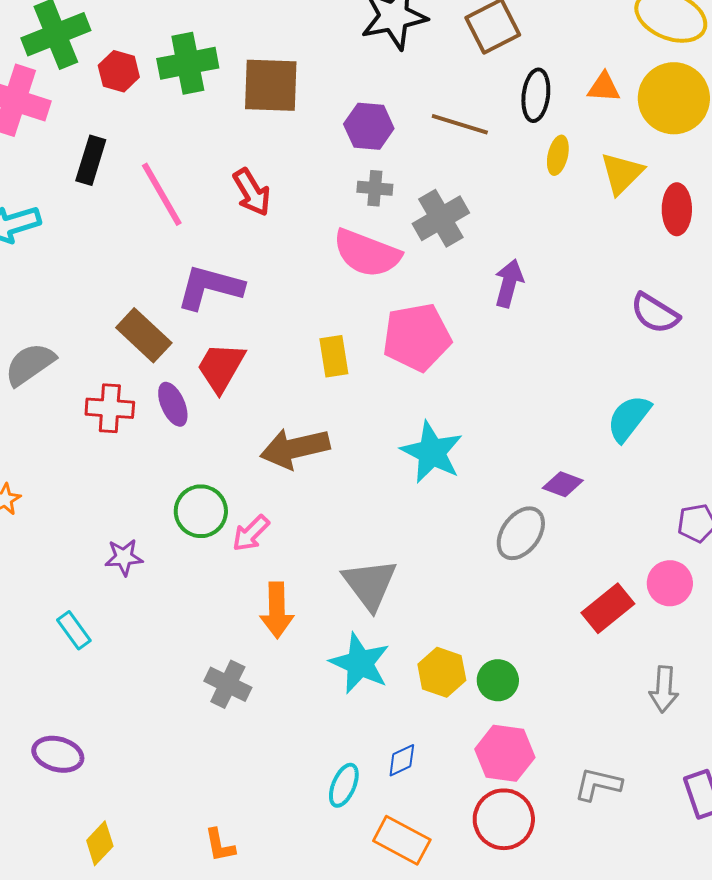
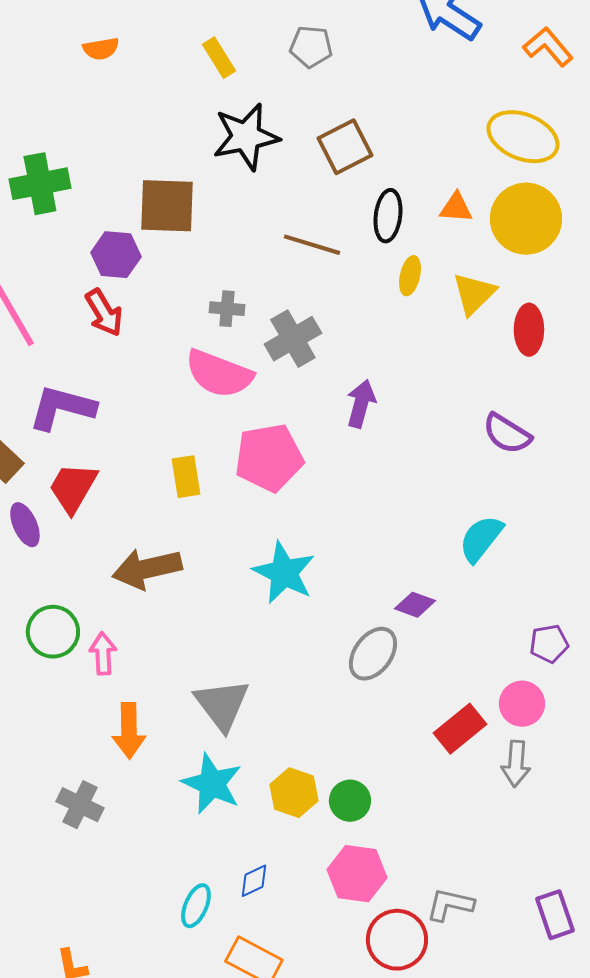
brown square: (271, 85) -> (167, 206), moved
purple hexagon: (369, 126) -> (116, 255), moved
pink arrow: (251, 533) -> (103, 654), turned 132
gray arrow: (664, 689) -> (516, 764), moved
red circle: (504, 819) -> (397, 940), moved

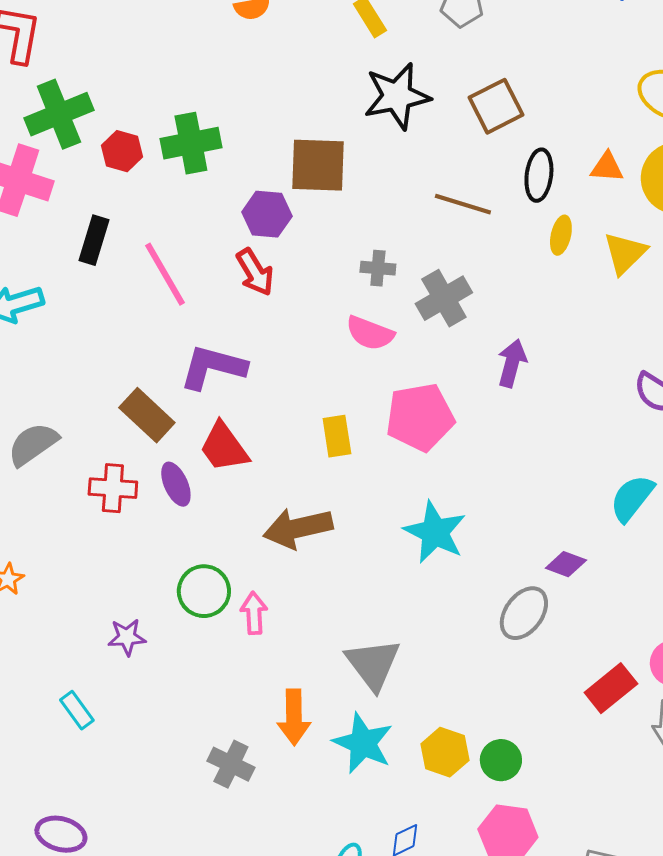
pink semicircle: (219, 374) -> (370, 333), size x0.7
red trapezoid: (73, 488) -> (224, 447), turned -66
orange arrow: (129, 731) -> (294, 717), moved

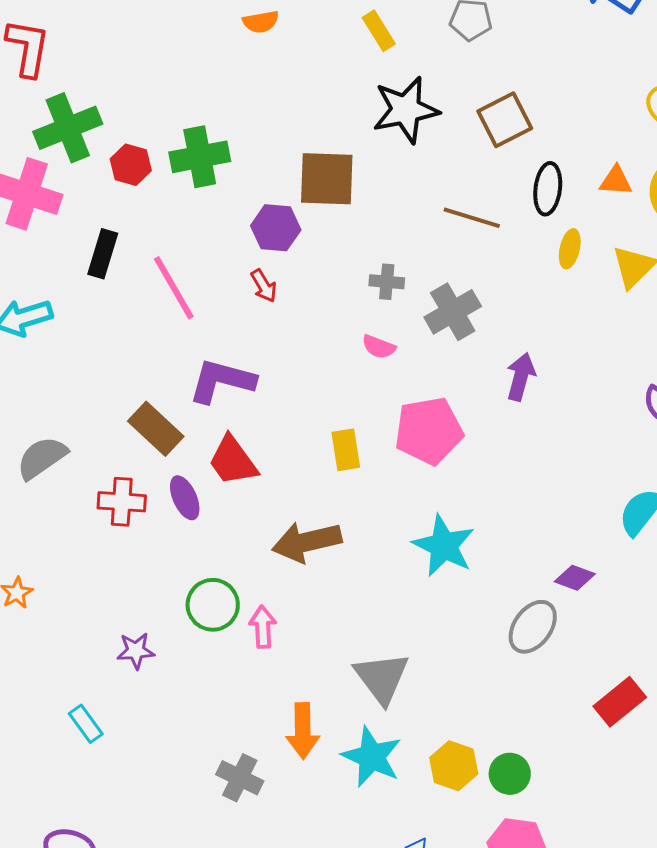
red arrow: (255, 272) -> (264, 286), size x0.7
pink semicircle: (370, 333) -> (379, 347), size x0.7

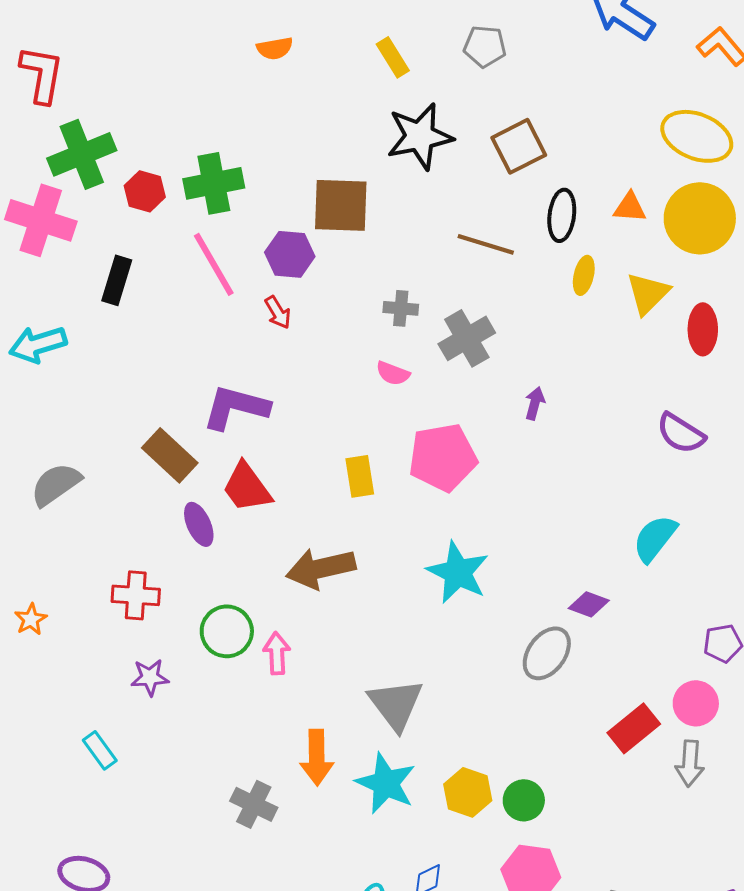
pink line: (174, 288) -> (214, 264), moved
purple arrow: (521, 377) -> (535, 403), size x0.7
red cross: (122, 502) -> (136, 595), moved

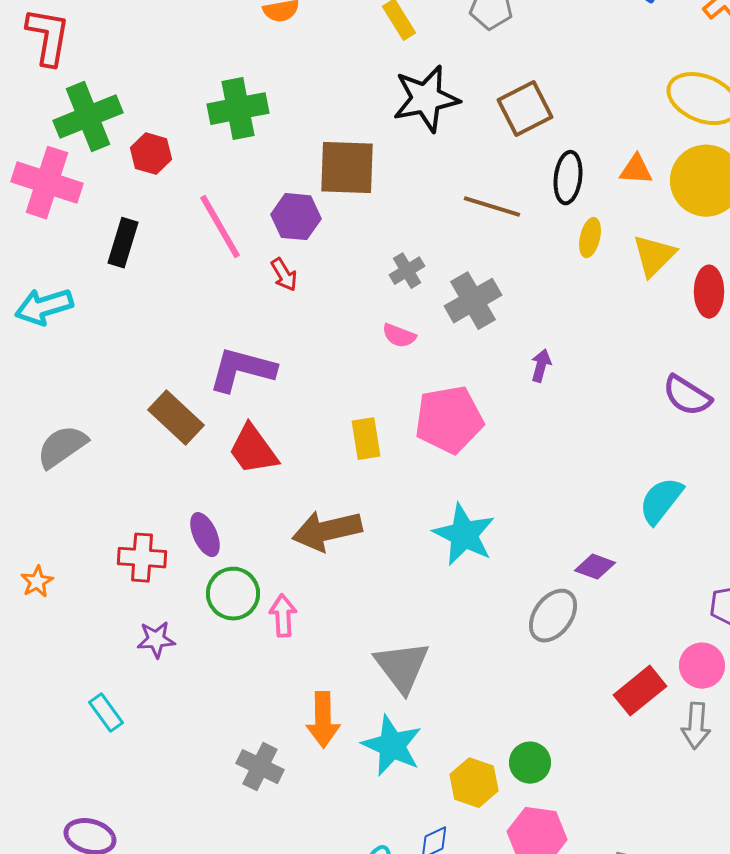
green cross: (214, 183) -> (238, 109), moved
gray cross: (401, 308) -> (407, 271), turned -36
purple ellipse: (199, 524) -> (205, 535), moved
yellow hexagon: (468, 792) -> (474, 783), moved

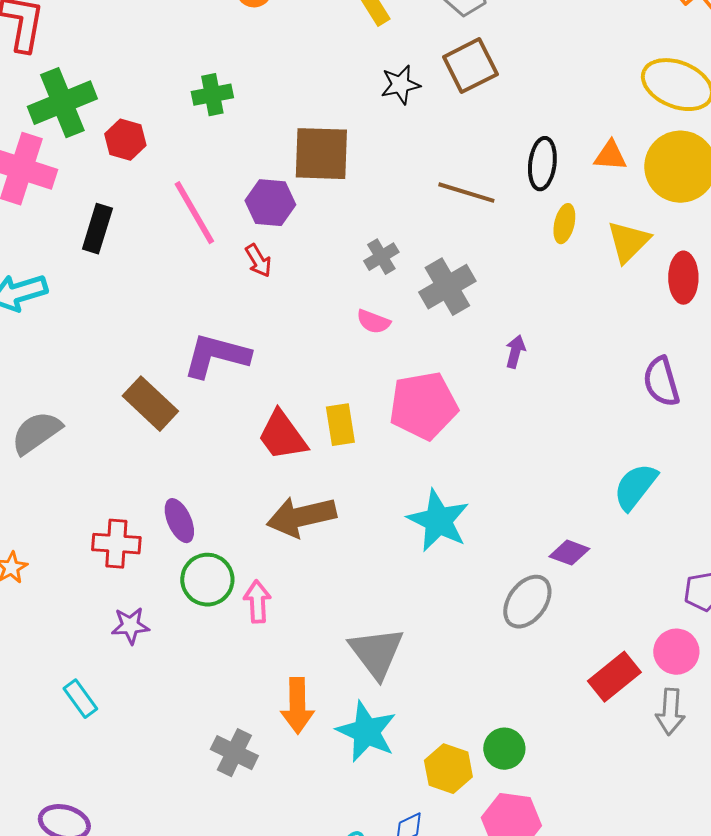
black star: (426, 99) -> (400, 85), size x0.6
green cross: (238, 109) -> (212, 95), size x0.7
brown square: (525, 109) -> (470, 66), moved
purple semicircle: (687, 396) -> (661, 382), turned 42
red trapezoid: (253, 450) -> (282, 436), moved

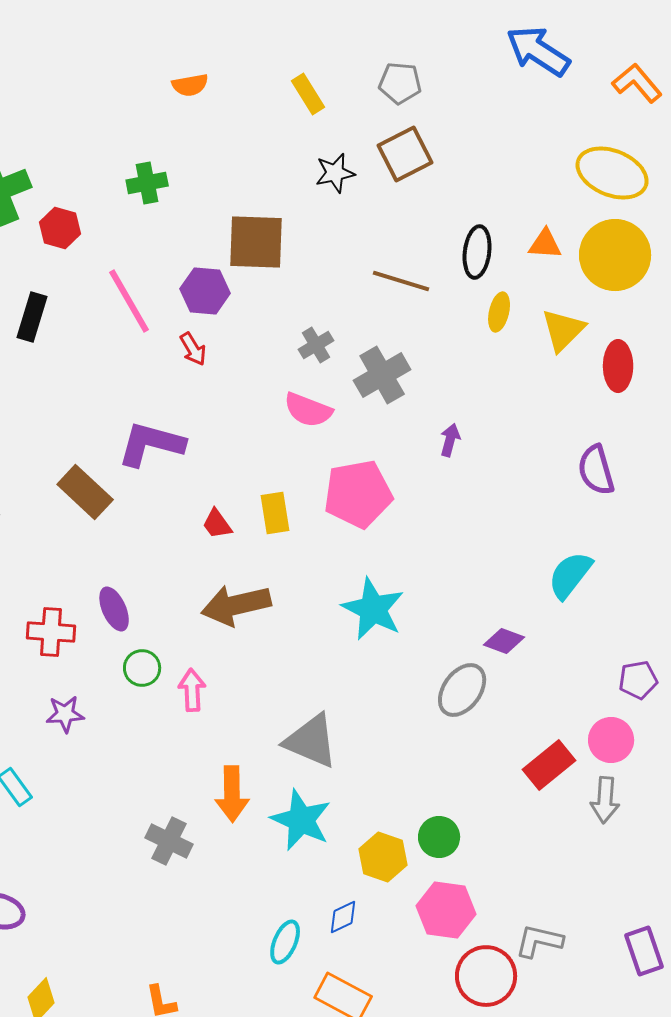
pink semicircle: (373, 322) -> (308, 410), size x1.4
red trapezoid: (282, 436) -> (217, 524), size x0.6
green circle: (207, 580) -> (142, 668), size x0.7
gray triangle: (376, 653) -> (311, 741), turned -30

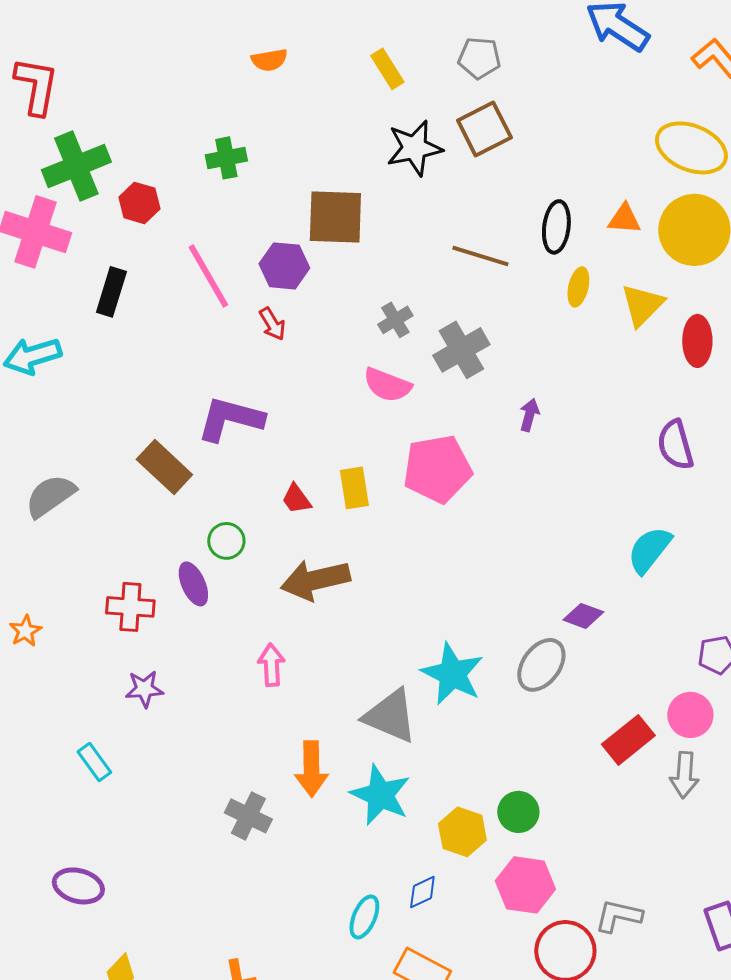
black star: (335, 173) -> (414, 148), size x1.4
cyan star: (373, 609) -> (452, 674), moved
green circle: (142, 668) -> (226, 541), moved

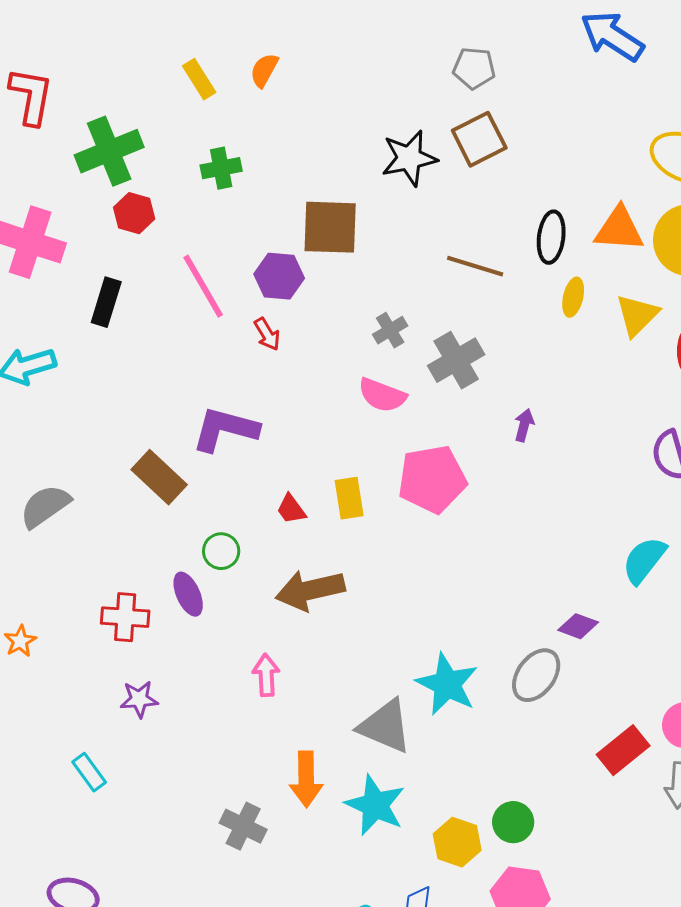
orange semicircle: (269, 60) -> (264, 70), turned 129
yellow rectangle: (387, 69) -> (199, 79), moved
green cross: (76, 166) -> (109, 151), moved
orange triangle: (624, 219) -> (619, 229), size x1.5

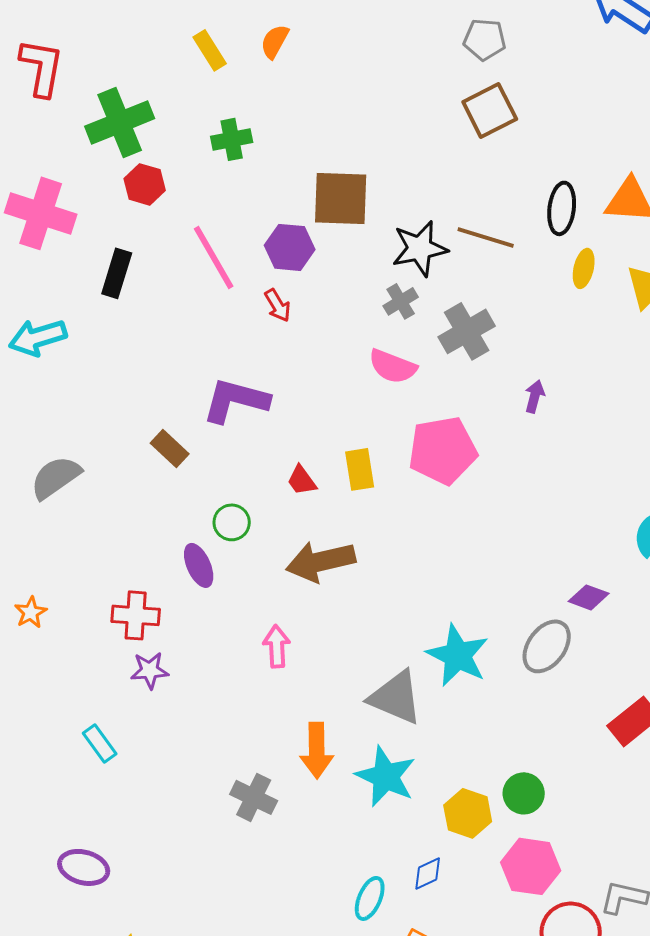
black star: (409, 158) -> (420, 248), moved
brown rectangle: (159, 477) -> (170, 448), size x0.7
red cross: (125, 617) -> (136, 615), moved

